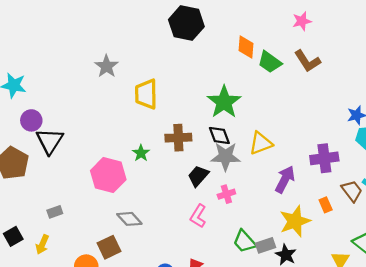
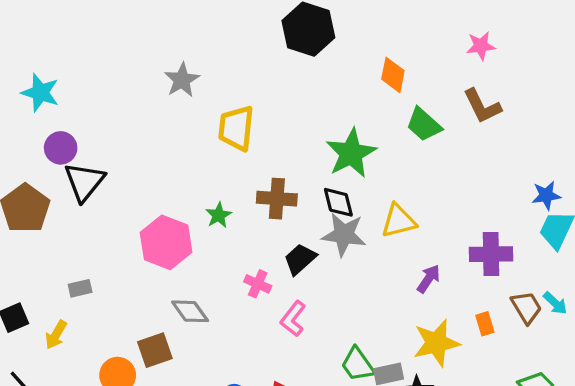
green trapezoid: (270, 62) -> (424, 124), moved
purple arrow: (285, 179) -> (429, 279), size x0.7
pink cross: (226, 194) -> (258, 284), moved, turned 35

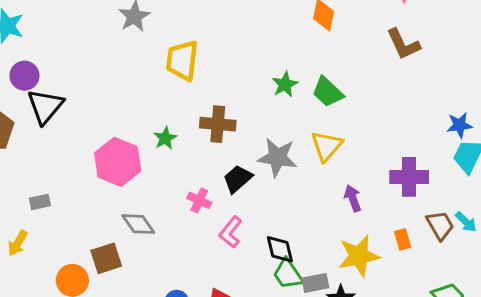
green trapezoid: (424, 124) -> (328, 92), moved
green star: (351, 153) -> (285, 85), size x0.6
black diamond: (338, 202) -> (280, 249), moved
yellow triangle: (399, 221) -> (327, 146), turned -36
purple arrow: (429, 279) -> (353, 198), turned -55

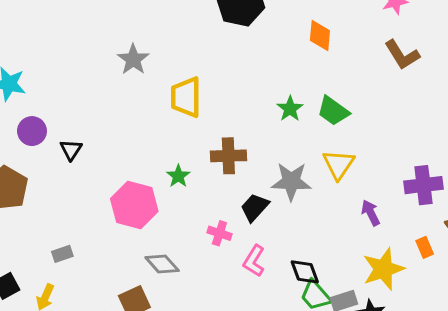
black triangle: (45, 106) -> (71, 150), moved, size x0.6

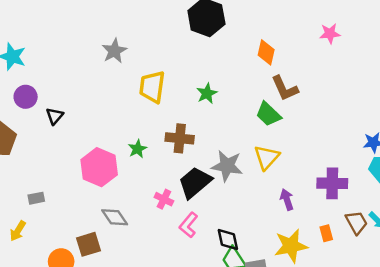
brown L-shape: (402, 55) -> (285, 88), moved
green star: (290, 109) -> (207, 93), moved
black trapezoid: (255, 207) -> (195, 182), size x1.4

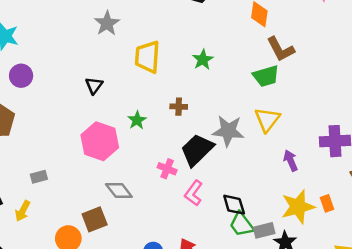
green trapezoid: (268, 114) -> (266, 76), turned -56
black triangle: (55, 116) -> (94, 85), moved
brown cross: (180, 138) -> (179, 107), size x0.6
orange rectangle: (326, 233) -> (327, 203), moved

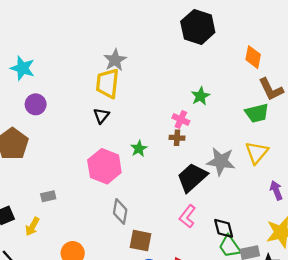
yellow trapezoid: (147, 57) -> (107, 83), moved
pink cross: (167, 169) -> (181, 119), moved
gray diamond: (119, 190) -> (120, 211), turned 45
brown square: (95, 219) -> (140, 241), moved, turned 30

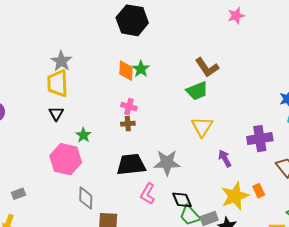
orange diamond: (253, 57) -> (126, 71), moved
green star: (200, 96) -> (141, 69), moved
green star: (139, 149) -> (83, 135), moved
gray star: (221, 161) -> (167, 163), moved
black trapezoid: (192, 177) -> (131, 165), moved, turned 44

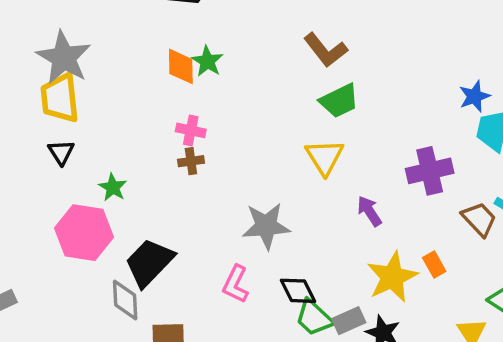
gray star: (61, 61) -> (64, 58), size x1.4
green trapezoid: (197, 91) -> (339, 101), moved
black trapezoid: (131, 165) -> (149, 262), moved, turned -36

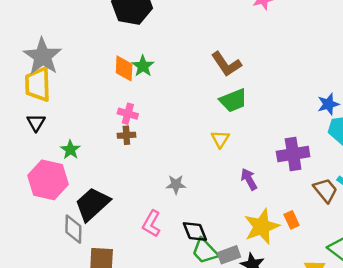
yellow triangle: (325, 157) -> (220, 139), size x0.7
gray star: (266, 226) -> (176, 184), size x0.6

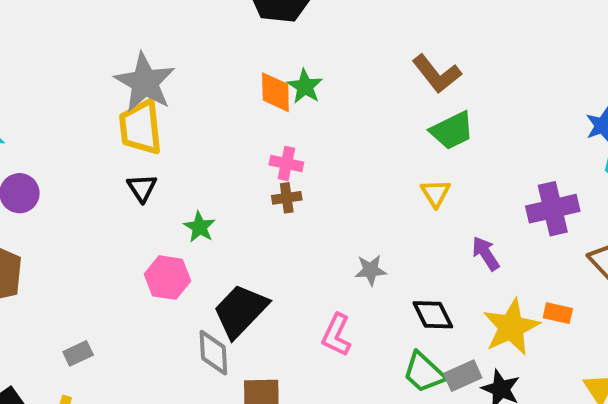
pink hexagon: (48, 180) -> (167, 278), size x0.7
orange rectangle: (292, 220) -> (558, 313), turned -48
black diamond: (195, 231) -> (433, 315), moved

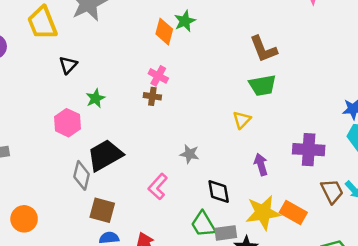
green star: (305, 86) -> (185, 21), moved
yellow trapezoid: (140, 127) -> (42, 23), moved, turned -32
orange rectangle: (558, 313) -> (293, 213), size x1.5

